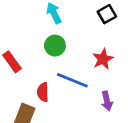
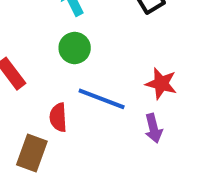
red star: (103, 59) -> (161, 84), moved, turned -30

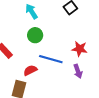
red semicircle: (58, 117) -> (30, 70), turned 72

